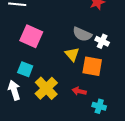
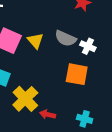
yellow triangle: (72, 54) -> (35, 41), moved
red arrow: (79, 91) -> (48, 114), moved

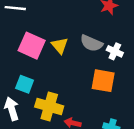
yellow cross: (25, 99) -> (49, 106), turned -30

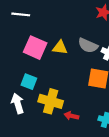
yellow triangle: (60, 46) -> (60, 48), turned -42

